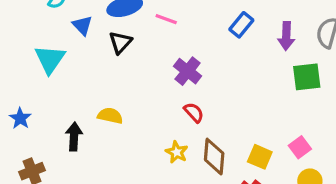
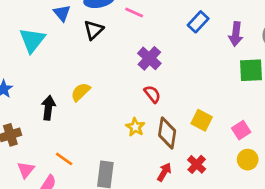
yellow semicircle: (110, 116) -> (81, 92), turned -60
yellow square: (260, 157) -> (202, 120), moved

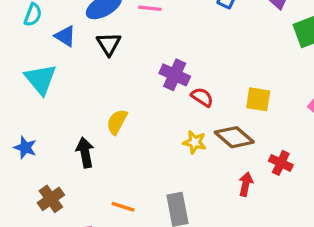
purple cross: (149, 58) -> (175, 75), moved
yellow square: (202, 120) -> (258, 99), moved
brown diamond: (167, 133) -> (234, 137), turned -40

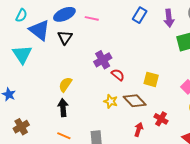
blue triangle: (65, 36) -> (39, 30), size x1.6
purple cross: (175, 75) -> (103, 60), turned 30
black arrow: (85, 153) -> (63, 108), moved

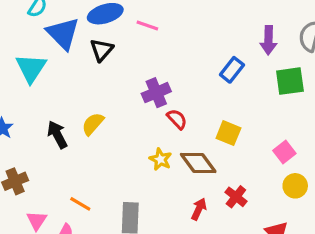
blue rectangle: (140, 15) -> (232, 70), moved
black arrow: (63, 108) -> (57, 135), moved, turned -30

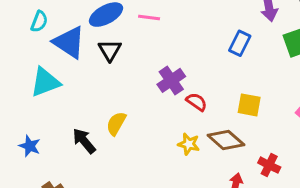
cyan triangle: (31, 68) -> (45, 82), turned 48

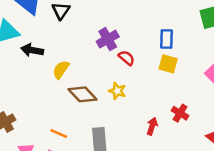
blue rectangle: (240, 43) -> (166, 39), moved, turned -30
brown diamond: (226, 140) -> (82, 94), moved
black arrow: (84, 141) -> (32, 50), moved, turned -45

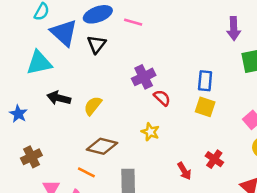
black arrow: (32, 50) -> (59, 98), moved
brown diamond: (82, 94) -> (102, 146), moved, turned -36
red arrow: (152, 126) -> (184, 171), turned 126

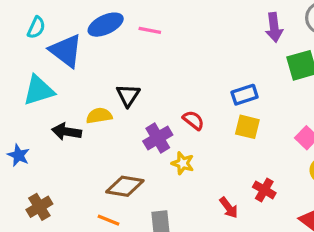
black triangle: (97, 44) -> (128, 95), moved
purple cross: (144, 77) -> (158, 138), moved
blue rectangle: (205, 81) -> (245, 95), turned 72
yellow semicircle: (93, 106) -> (99, 116), moved, turned 48

